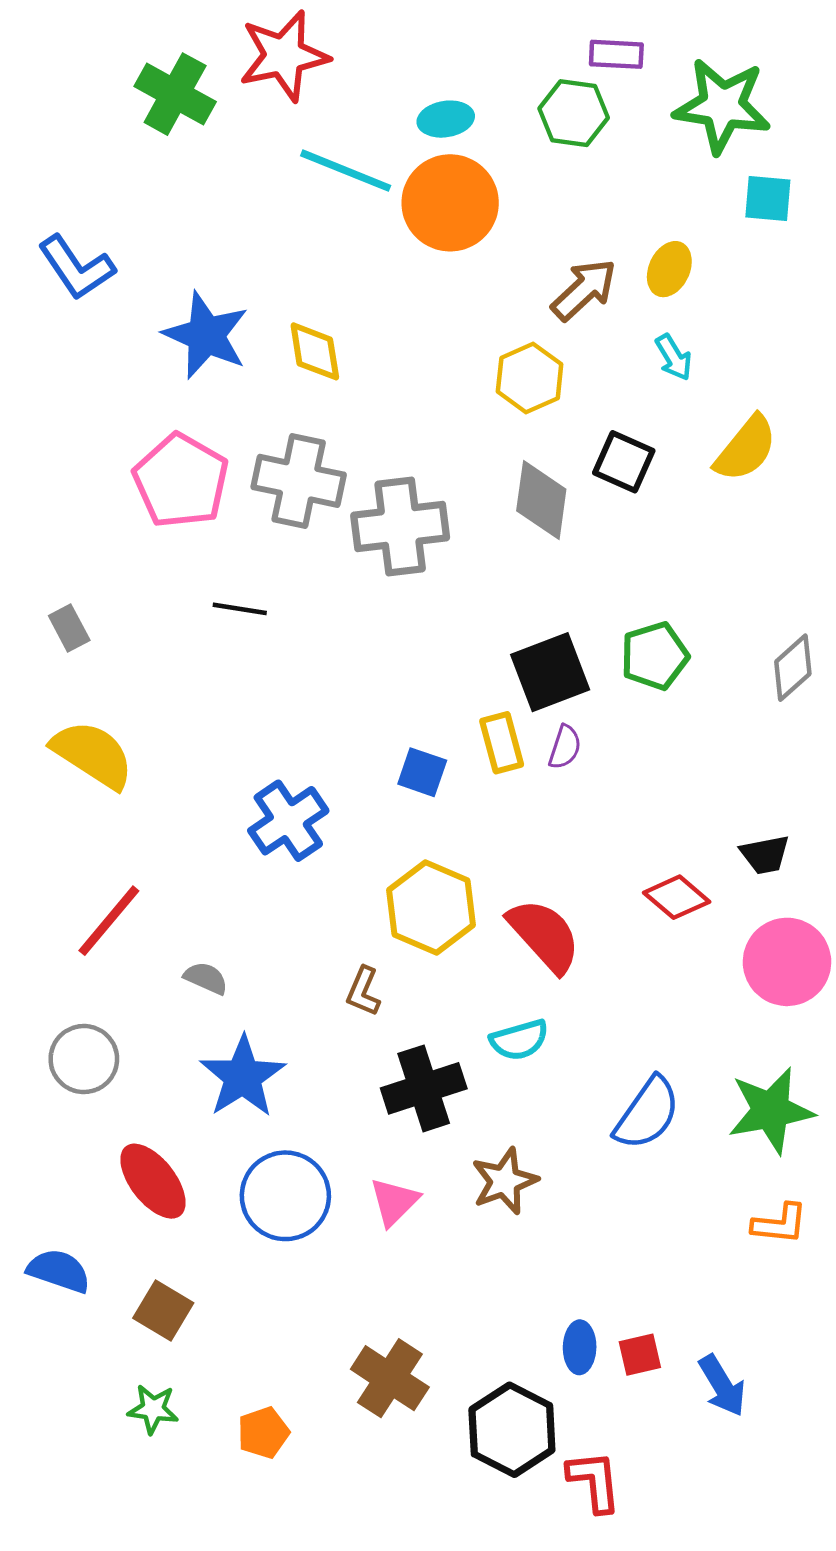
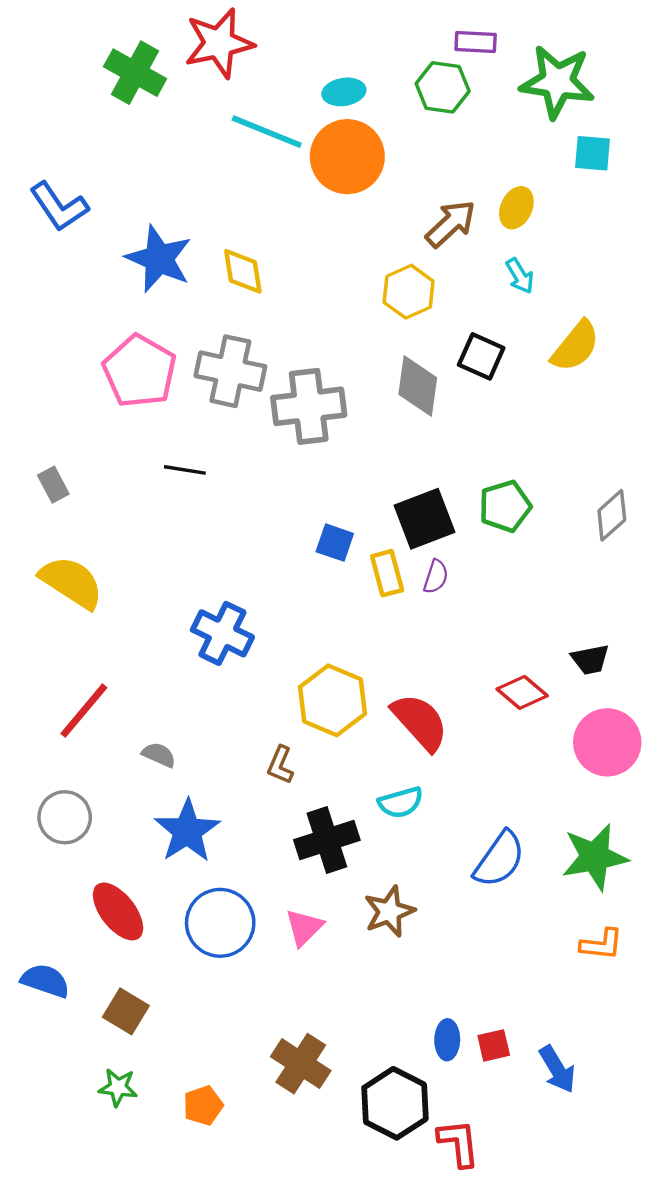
blue square: (422, 772) -> (335, 543), moved
blue cross: (288, 821) -> (222, 633), turned -30

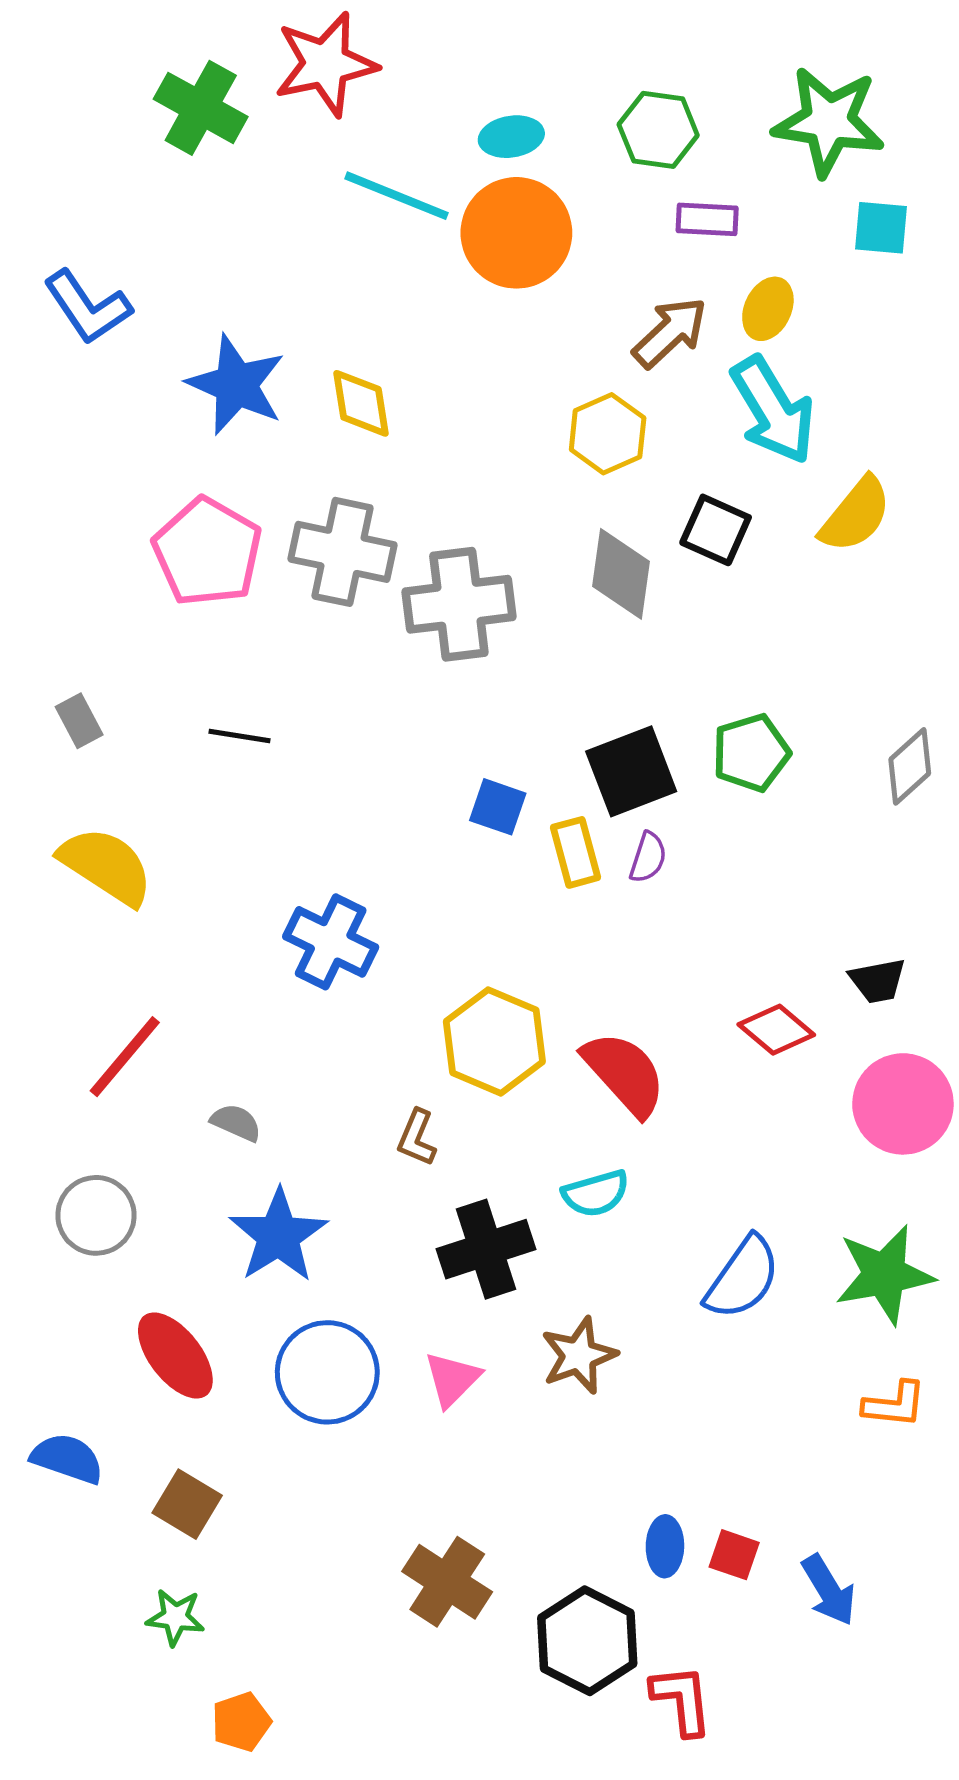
purple rectangle: (476, 42) -> (707, 219), moved
cyan arrow: (520, 276) -> (773, 410), size x2.0
black line: (185, 470) -> (240, 736), moved
red square: (494, 1045) -> (734, 1555), turned 32
orange pentagon: (203, 1106) -> (241, 1722), moved

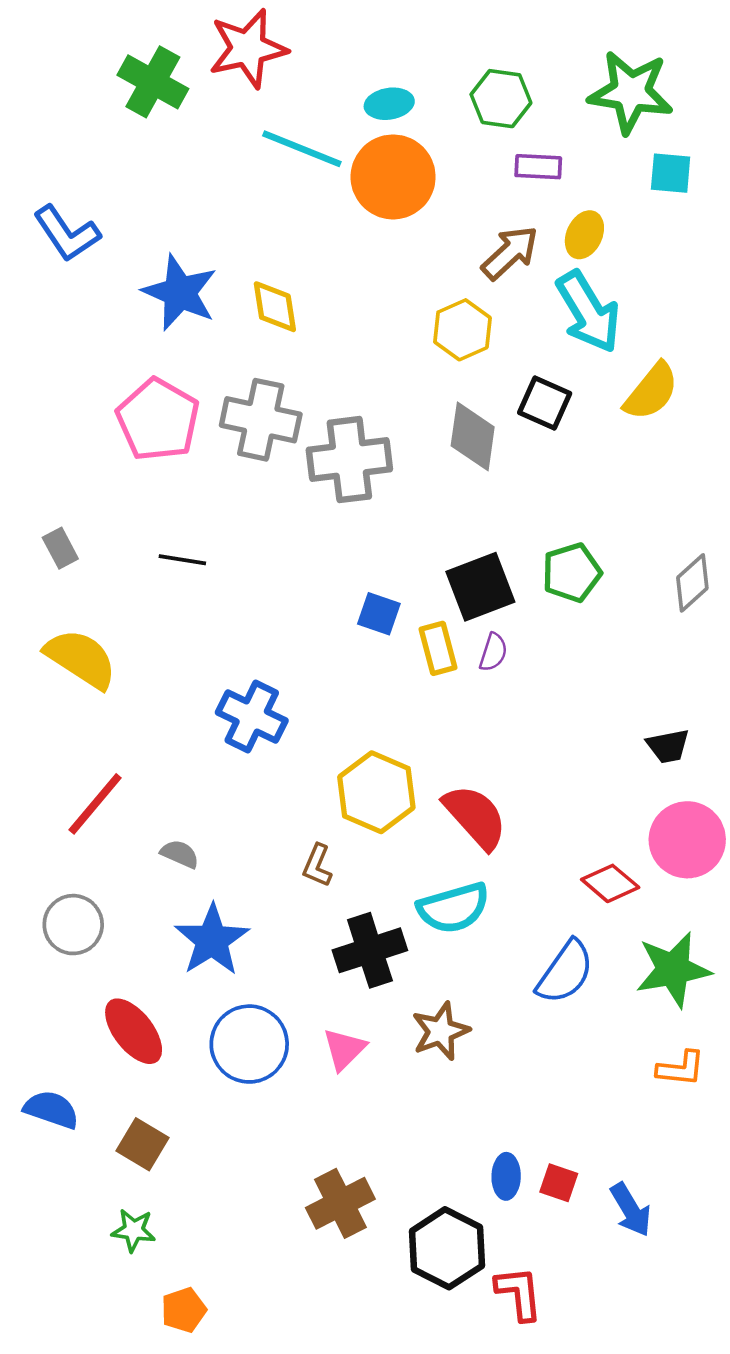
red diamond: (776, 1030) -> (610, 883), moved
cyan semicircle: (596, 1193) -> (453, 908), size x1.4
brown cross: (447, 1582) -> (340, 1203), turned 30

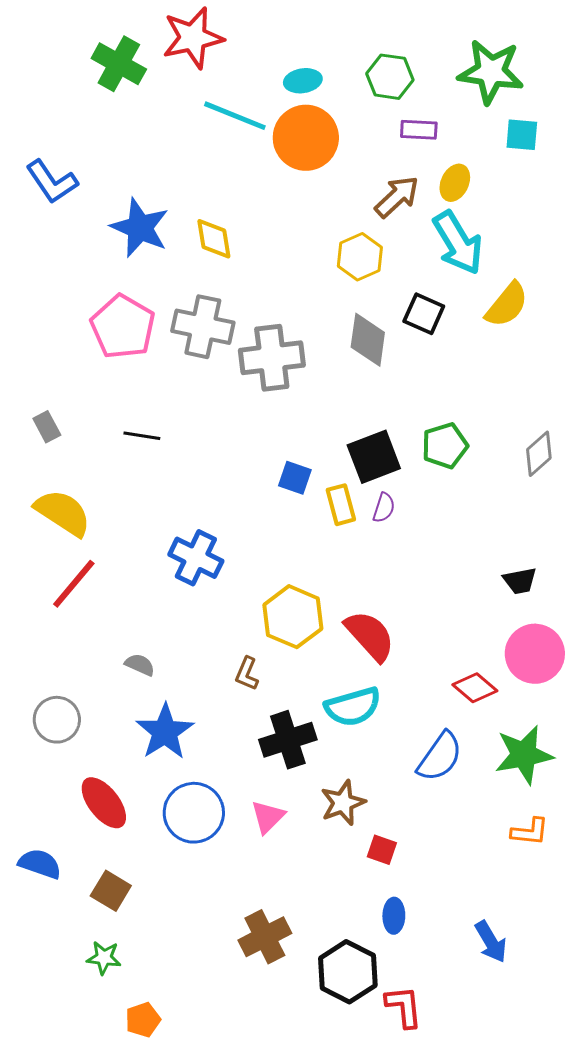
red line: (95, 804) -> (74, 584), moved
red square: (559, 1183) -> (382, 850), moved

